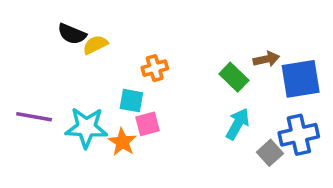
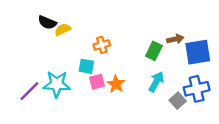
green rectangle: (234, 77) -> (154, 51), turned 72
purple line: (34, 117) -> (29, 91), moved, turned -55
orange star: (122, 142) -> (116, 84), moved

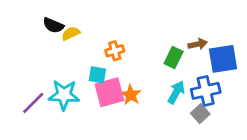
pink square: (97, 82) -> (109, 92), size x1.6
blue cross: (197, 89) -> (206, 91), moved

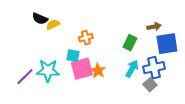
brown arrow: (198, 44) -> (154, 27), moved

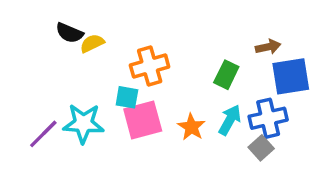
orange cross: (86, 38) -> (150, 66), size x1.5
orange star: (98, 71) -> (191, 127), moved

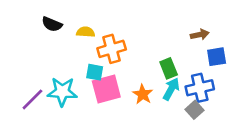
yellow semicircle: (92, 43) -> (86, 32), moved, turned 30
green rectangle: (226, 75) -> (169, 68), moved, turned -48
blue square: (291, 76) -> (217, 57), size x0.7

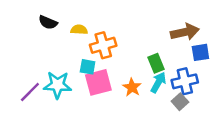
brown arrow: (200, 35) -> (185, 32), size x1.6

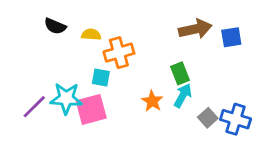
brown arrow: (185, 32) -> (195, 29), moved
blue square: (200, 52) -> (231, 37), moved
blue cross: (185, 81) -> (236, 119), moved, turned 30
pink square: (98, 82) -> (91, 109), moved

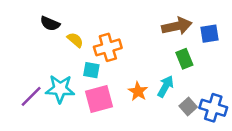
yellow semicircle: (91, 35) -> (75, 40), moved, turned 36
green rectangle: (180, 73) -> (184, 59), moved
pink square: (91, 109) -> (99, 99), moved

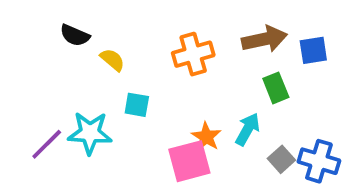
orange cross: (108, 47) -> (193, 54), moved
pink square: (99, 99) -> (189, 161), moved

